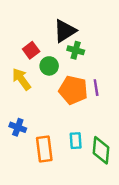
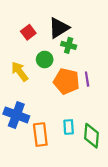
red square: (31, 50) -> (28, 32), moved
blue cross: (18, 127) -> (16, 115), size x1.6

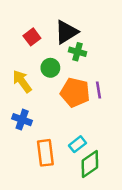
blue cross: (16, 115) -> (22, 120), moved, size x0.7
cyan rectangle: (69, 127) -> (78, 144), turned 56
green diamond: (91, 136) -> (90, 164), moved, turned 50

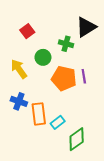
black triangle: (66, 32) -> (86, 27), moved
cyan rectangle: (78, 144) -> (58, 122), moved
orange rectangle: (45, 153) -> (39, 114), moved

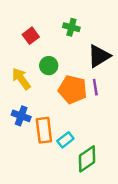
black triangle: (86, 27) -> (99, 56), moved
green cross: (66, 44) -> (71, 27), moved

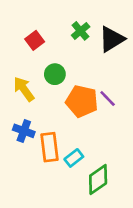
green cross: (71, 27) -> (81, 31), turned 35
black triangle: (99, 56) -> (112, 39), moved
purple line: (95, 87) -> (108, 99), turned -35

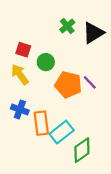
red square: (35, 40) -> (23, 50), moved, turned -35
cyan rectangle: (74, 158) -> (62, 132), size x1.5

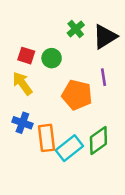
green circle: (46, 62) -> (52, 58), moved
purple line: (90, 82) -> (104, 77), moved, turned 35
green diamond: (82, 150) -> (98, 141), moved

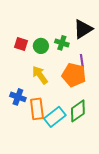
green cross: (76, 29) -> (62, 43), moved, turned -32
yellow arrow: (22, 83) -> (40, 75), moved
orange pentagon: (77, 95) -> (74, 75), moved

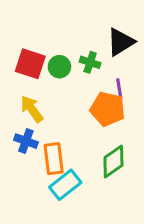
red square: (21, 44) -> (30, 64), size x1.5
yellow arrow: (40, 75) -> (32, 109), moved
cyan rectangle: (55, 117) -> (65, 185), moved

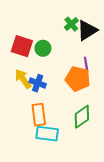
green cross: (90, 62) -> (71, 24), moved, turned 32
blue cross: (26, 141) -> (38, 83), moved
cyan rectangle: (65, 185) -> (47, 134), turned 45

